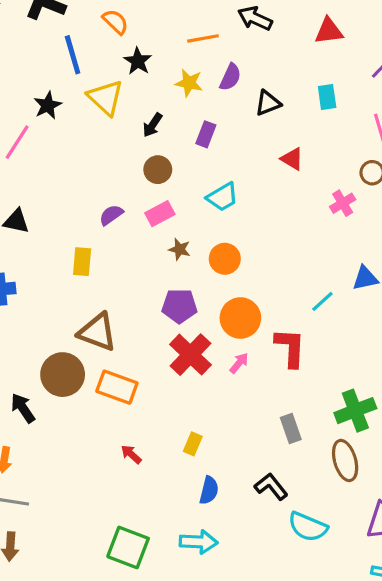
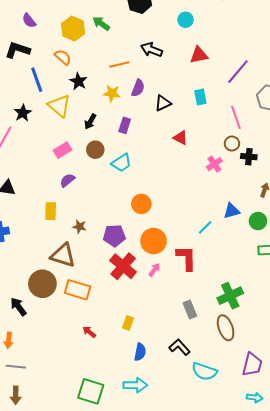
cyan trapezoid: (223, 197) -> (121, 163), moved
pink rectangle: (160, 214) -> (63, 150), moved
brown star: (180, 249) -> (80, 227), moved

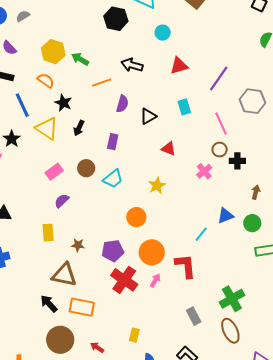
green arrow: (101, 24) -> (80, 59), moved
yellow star: (112, 93) -> (157, 185), moved, turned -30
black arrow: (90, 121) -> (79, 128), moved
brown circle: (42, 284) -> (60, 340), moved
black arrow: (18, 307) -> (49, 304), moved

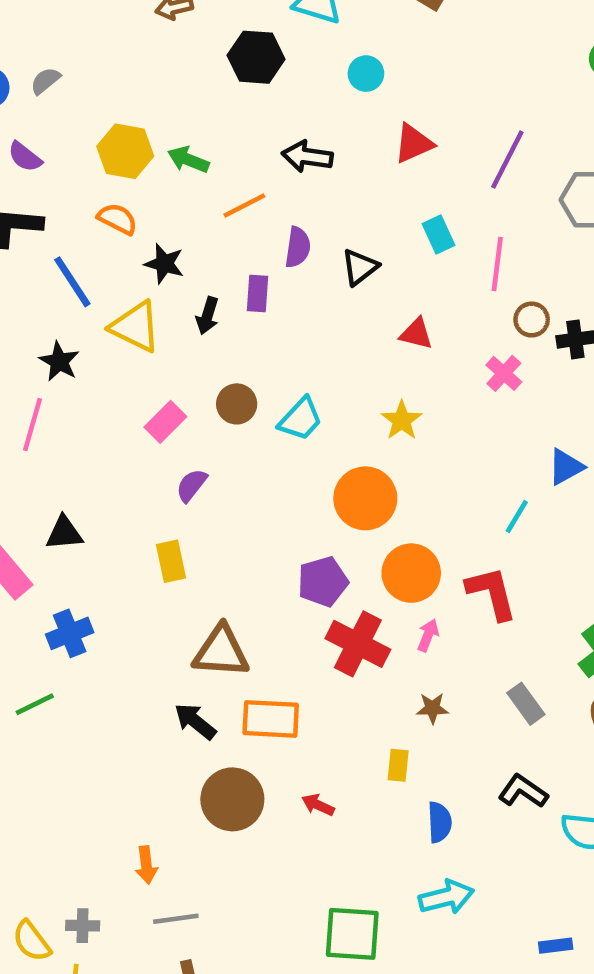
pink line: (221, 124) -> (497, 264), moved, turned 40
purple rectangle: (113, 142) -> (257, 293), moved
orange circle: (136, 217) -> (365, 498), size x1.4
brown star: (78, 245) -> (432, 708), moved

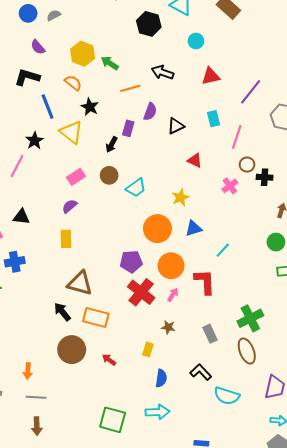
black arrow: (207, 316) -> (112, 145), moved
blue triangle: (566, 467) -> (194, 228), moved
purple semicircle: (191, 485) -> (70, 206), moved

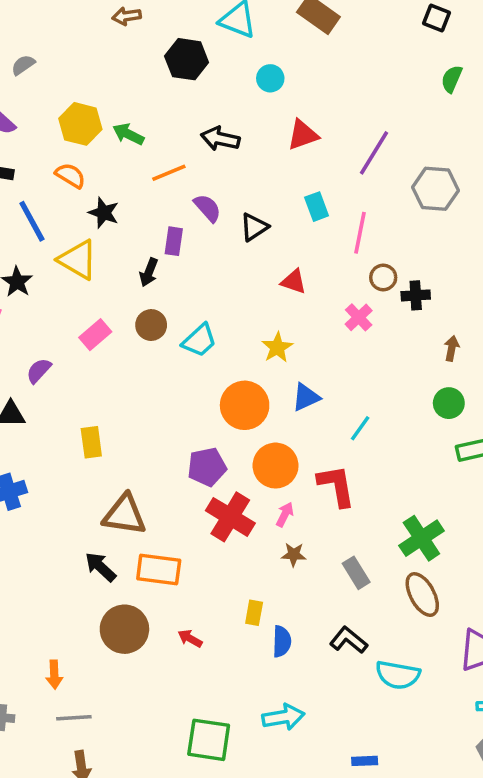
purple semicircle: (150, 112) -> (207, 208), turned -54
purple semicircle: (70, 206) -> (39, 371), moved
brown star: (168, 327) -> (294, 555), moved
blue semicircle: (161, 378) -> (282, 641), moved

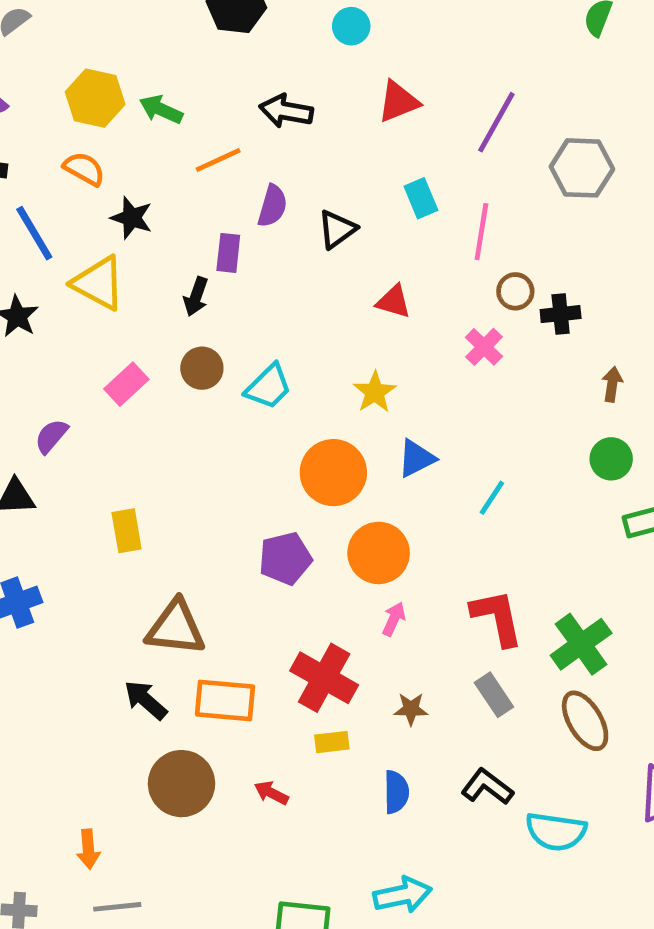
purple semicircle: (207, 208) -> (272, 206), turned 60
red L-shape: (336, 486) -> (497, 618), moved
red cross: (230, 517) -> (324, 678), moved
brown star: (294, 555) -> (411, 709), moved
yellow rectangle: (254, 613) -> (332, 742), moved, turned 75

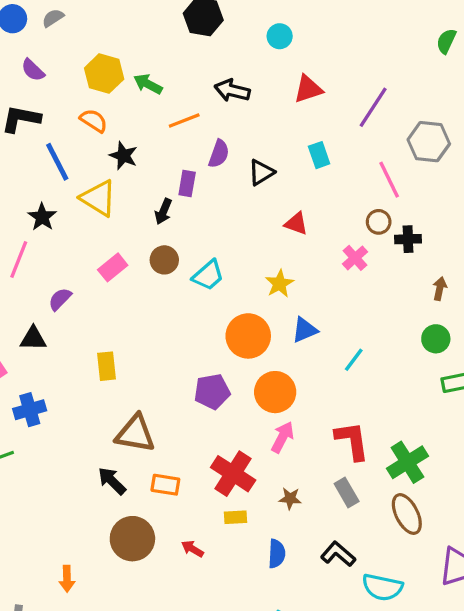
pink line: (481, 232) -> (389, 180), moved, turned -39
pink arrow: (394, 619) -> (282, 437), size x1.4
orange rectangle: (225, 701) -> (165, 485), size x0.7

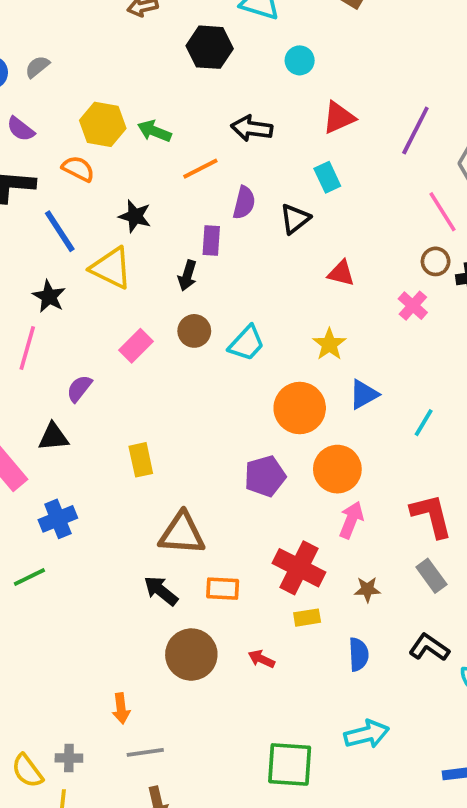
orange semicircle: (94, 121) -> (78, 169), moved
cyan rectangle: (319, 155) -> (327, 177), moved

